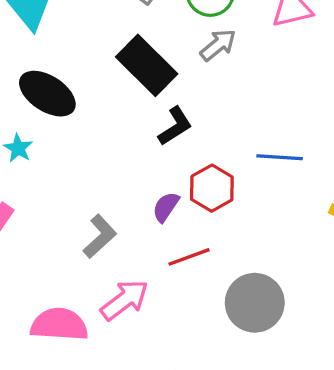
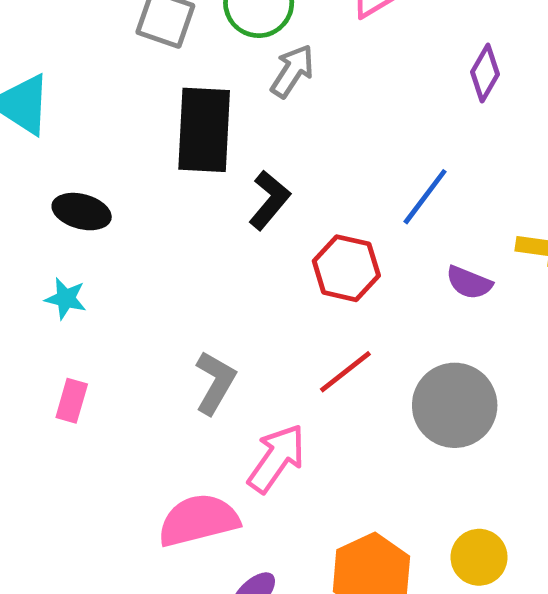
black rectangle: (147, 65) -> (204, 130), turned 66
black ellipse: (47, 94) -> (82, 212), size x0.7
blue line: (280, 157) -> (425, 197), turned -39
purple semicircle: (166, 207) -> (469, 283), moved, turned -84

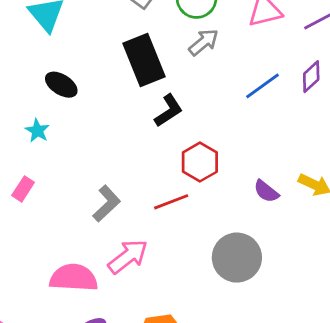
black rectangle: (204, 130) -> (144, 60), turned -42
blue line: (425, 197) -> (262, 86), moved
red line: (345, 372) -> (171, 202), moved

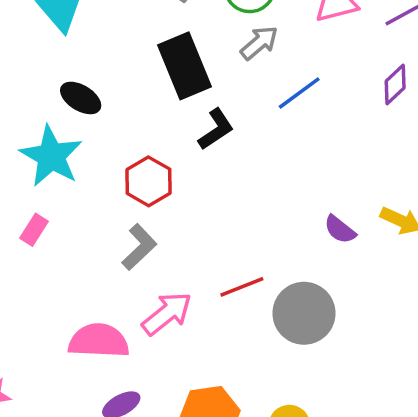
blue line: (262, 86) -> (299, 93), moved
cyan star: (37, 131) -> (51, 156), size x2.0
red hexagon: (200, 162) -> (148, 181), moved
red line: (171, 202) -> (242, 287), moved

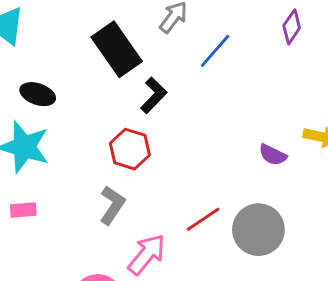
red hexagon: (148, 181) -> (130, 149), moved
pink rectangle: (34, 230) -> (23, 210), turned 65

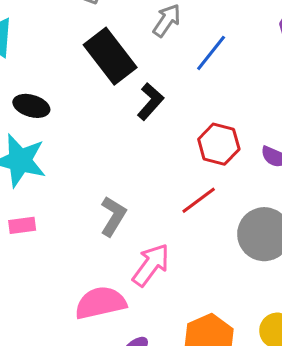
red hexagon: (130, 149) -> (219, 144), moved
red line: (203, 219) -> (199, 200), moved

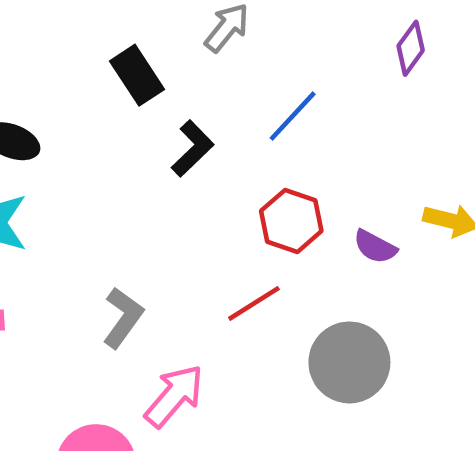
blue line: (211, 53) -> (293, 116), moved
black rectangle: (110, 56) -> (137, 75), size x0.7

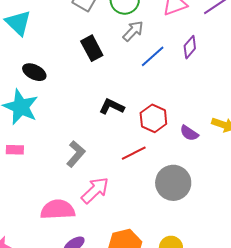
purple diamond: (411, 48) -> (190, 47), moved
blue line: (293, 116) -> (153, 56), moved
black L-shape: (192, 149) -> (112, 107), moved, turned -115

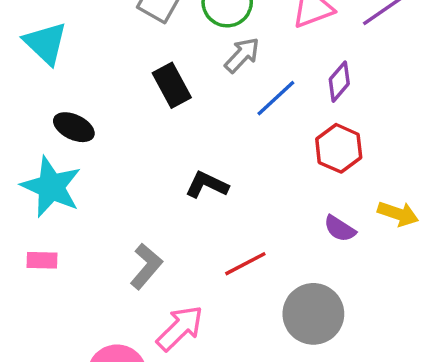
red hexagon: (153, 118) -> (339, 148), moved

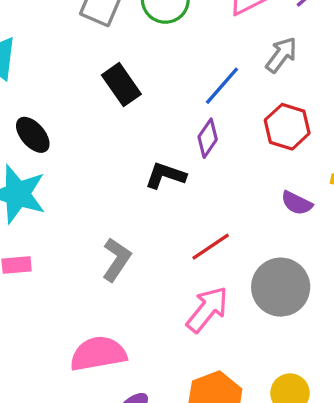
gray arrow: (242, 55) -> (281, 55), moved
purple diamond: (339, 82) -> (208, 138), moved
black ellipse: (74, 127) -> (33, 135), turned 30
pink arrow: (180, 328) -> (207, 309), moved

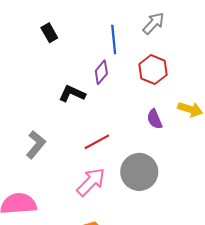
black rectangle: (121, 85) -> (49, 33), size x0.7
blue line: (222, 86) -> (114, 39), turned -52
purple semicircle: (297, 203) -> (155, 119), turned 36

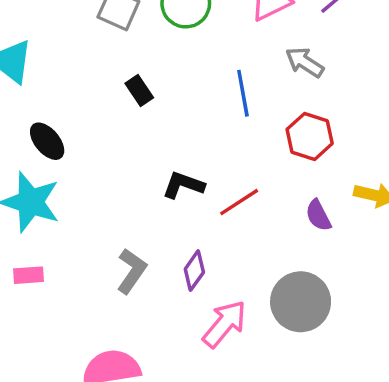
gray arrow: (154, 23) -> (305, 62), turned -95
purple diamond: (101, 72) -> (194, 271), moved
red line: (97, 142) -> (239, 202), moved

